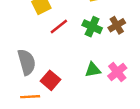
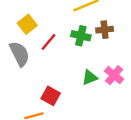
brown cross: (117, 25) -> (105, 30), turned 35
gray semicircle: (27, 62) -> (19, 54), moved

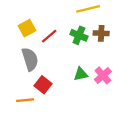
yellow square: (27, 24) -> (27, 28), moved
gray semicircle: (19, 54) -> (30, 59), moved

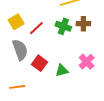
green triangle: (81, 74) -> (62, 70), moved
red square: (43, 85) -> (39, 63), moved

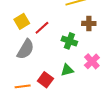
green cross: (63, 26) -> (69, 41), moved
gray semicircle: (20, 50) -> (26, 49), turned 50
red square: (39, 63) -> (45, 80), moved

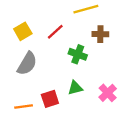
red line: (42, 28) -> (55, 32), moved
pink cross: (92, 61) -> (108, 93), moved
red square: (45, 80) -> (50, 99), turned 35

